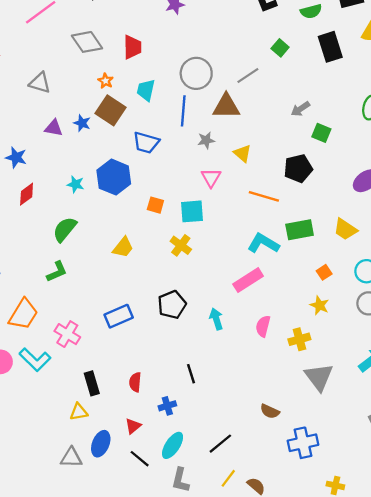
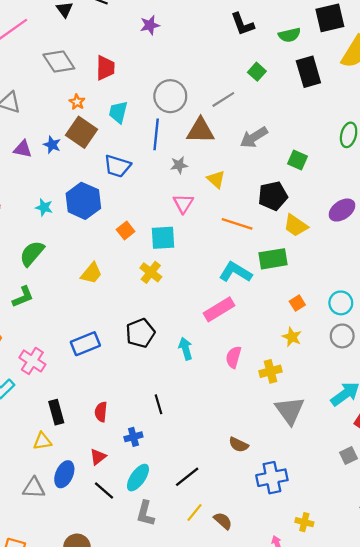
gray arrow: (300, 109) -> (254, 137), moved, size x1.4
orange square: (155, 205) -> (126, 230), turned 35
yellow trapezoid: (345, 229) -> (296, 225), moved

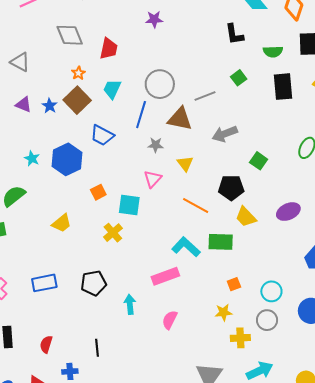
yellow star: (292, 337) -> (224, 312), turned 30
yellow cross: (270, 371) -> (240, 338), moved

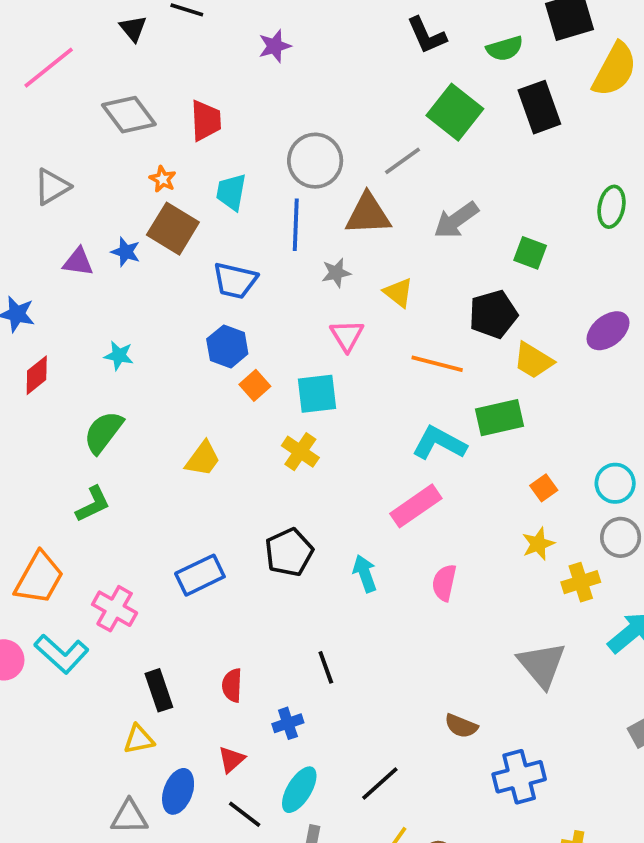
gray triangle: (20, 62) -> (52, 187), turned -45
green square: (239, 78) -> (455, 112), size x1.8
blue hexagon: (67, 159) -> (227, 346), moved, size x0.7

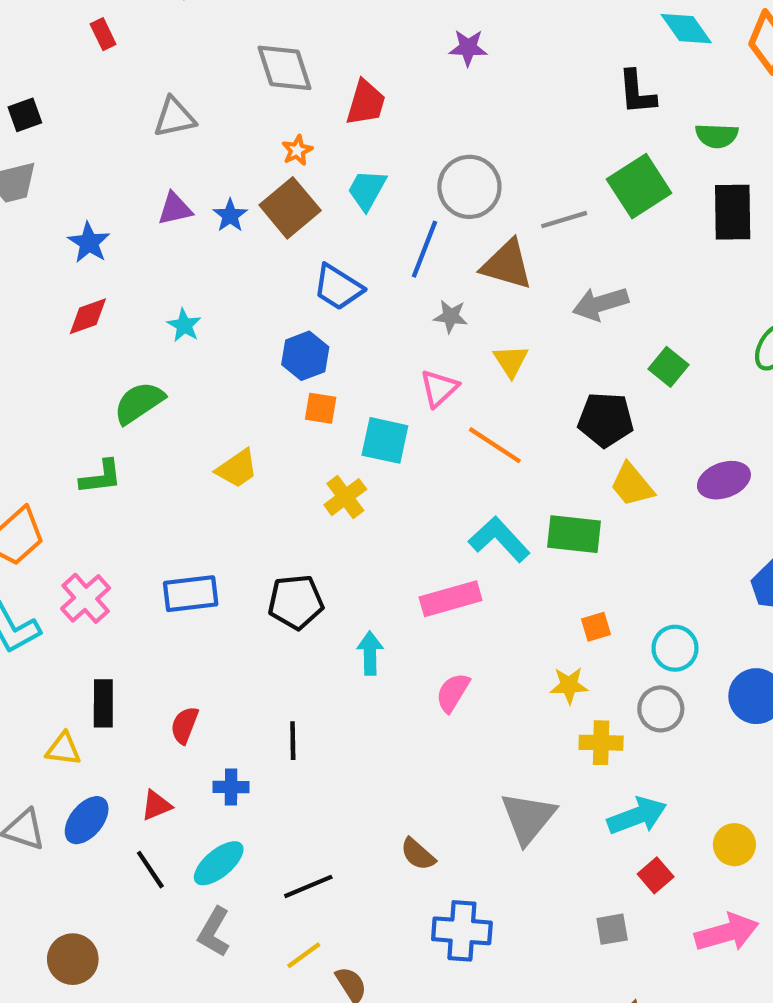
purple triangle: (78, 262) -> (175, 209), turned -40
orange line: (437, 364) -> (495, 445), moved
orange square: (255, 385) -> (321, 408), turned 32

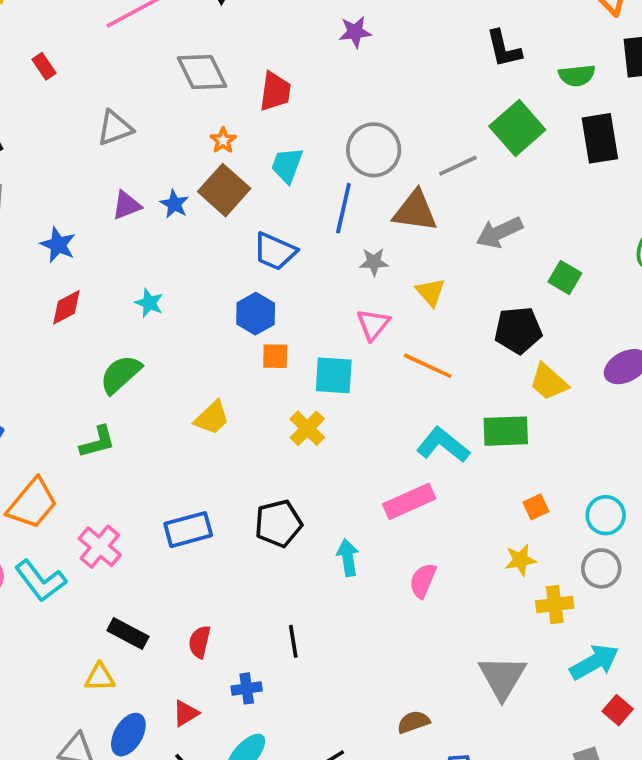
black rectangle: (103, 703) -> (128, 633), turned -54
brown semicircle: (418, 854) -> (413, 722), turned 128

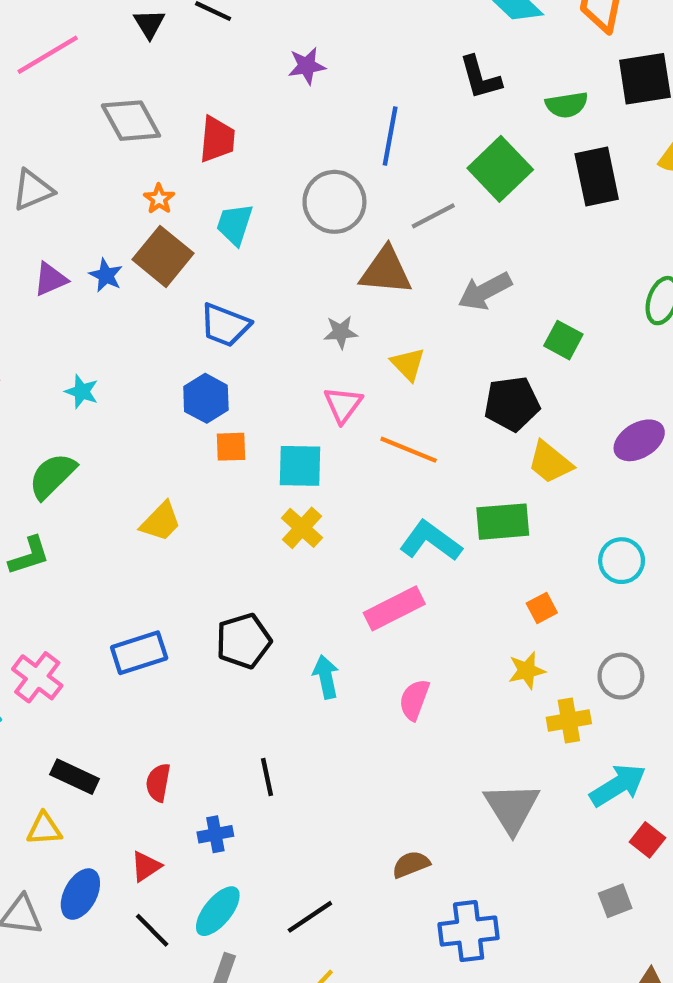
blue line: (343, 208) -> (390, 136), moved
yellow cross: (307, 428) -> (302, 528), moved
cyan circle: (606, 515) -> (622, 561), moved

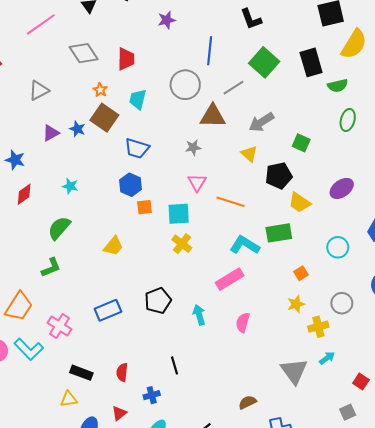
green semicircle: (567, 105) -> (338, 86), moved
yellow triangle: (408, 364) -> (249, 154), moved
cyan arrow: (618, 785) -> (327, 358), moved, size x0.6

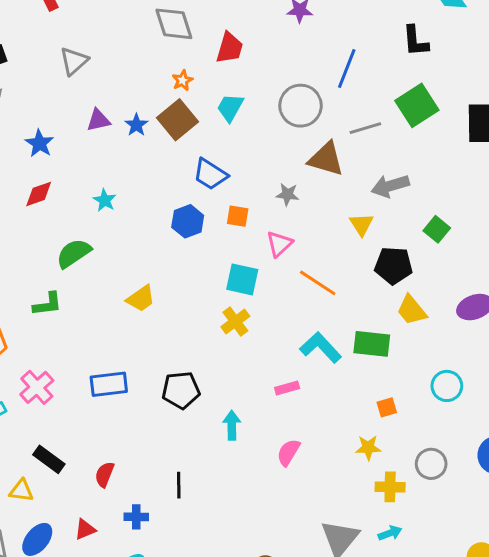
gray triangle: (39, 90) -> (74, 61), moved, turned -30
orange square: (144, 207) -> (238, 216), moved
pink rectangle: (230, 279) -> (287, 388), size x0.6

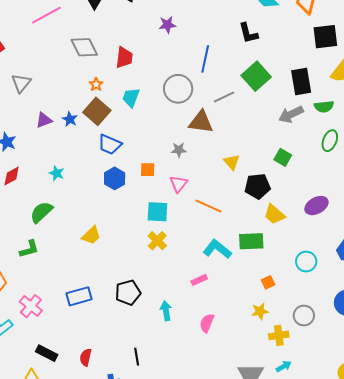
blue trapezoid: (210, 174) -> (110, 144), moved
gray arrow: (390, 186) -> (291, 114), moved

